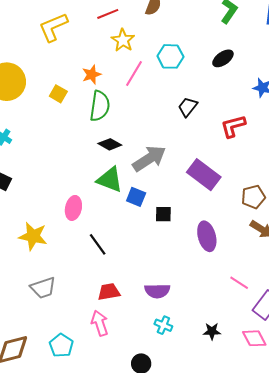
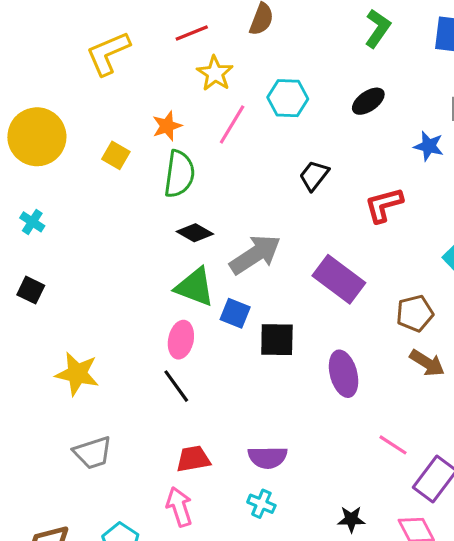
pink ellipse: (73, 208) -> (181, 340), moved
black square: (163, 214) -> (277, 340), size x1.4
cyan cross: (163, 325) -> (261, 504), moved

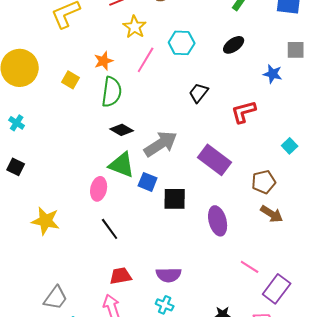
pink ellipse: (181, 340) -> (99, 189), moved
gray trapezoid: (93, 453) -> (56, 298), moved, turned -36

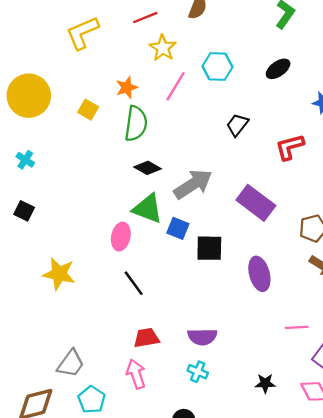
pink line: (250, 267) -> (297, 327), turned -36

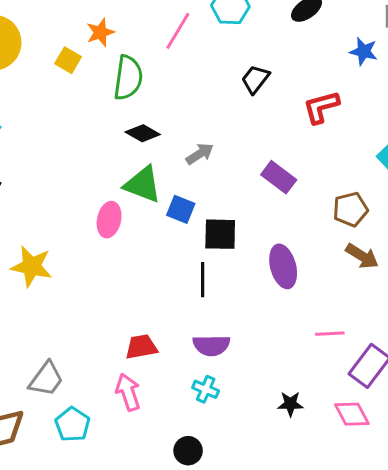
orange star: (127, 87) -> (100, 32), moved
gray arrow: (193, 184) -> (200, 154), size x0.6
purple rectangle: (256, 203) -> (279, 177), size x0.7
black line: (134, 283) -> (203, 280), moved, turned 36

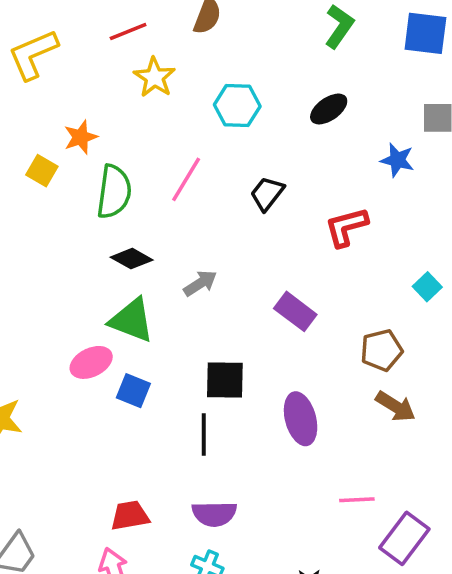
pink line: (178, 31) -> (186, 179), moved
blue square: (181, 209) -> (133, 391), moved
pink ellipse: (109, 220) -> (91, 362), turned 52

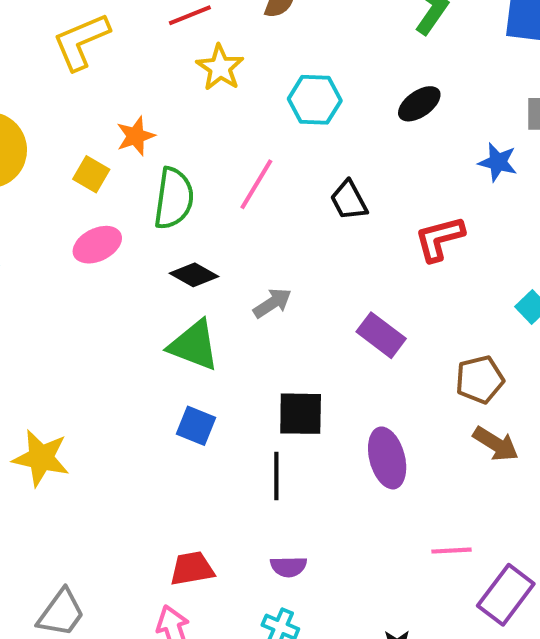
black trapezoid: (267, 193) -> (349, 200), turned -66
pink ellipse: (91, 362) -> (97, 245), moved
purple semicircle: (214, 514) -> (288, 567), size x0.7

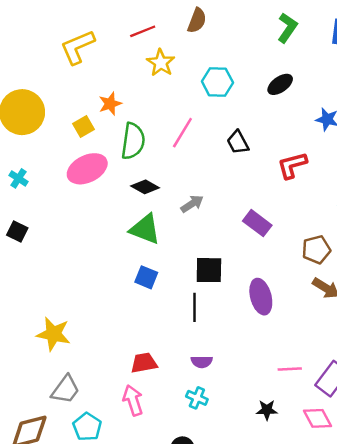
yellow square: (91, 174) -> (84, 127), turned 30
pink ellipse: (97, 245) -> (87, 169), size x1.4
yellow star: (41, 458) -> (53, 334), moved
pink line: (451, 551) -> (290, 369), moved

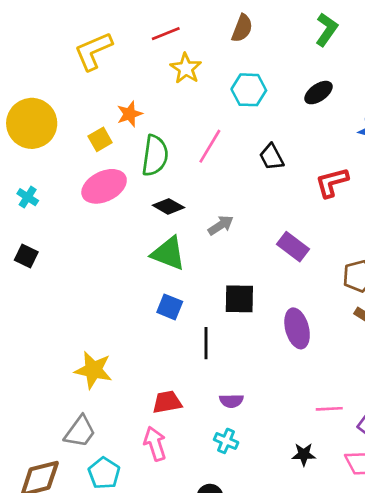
brown semicircle: (197, 20) -> (242, 28), moved
black line: (195, 307) -> (206, 343), moved
yellow star: (53, 334) -> (93, 370), moved

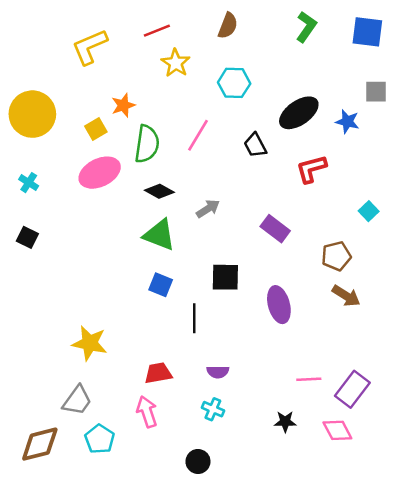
black ellipse: (318, 93) -> (299, 113), moved, size x1.5

